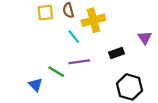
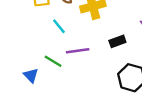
cyan line: (74, 37) -> (59, 26), moved

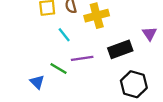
black rectangle: (117, 41) -> (120, 49), size x1.5

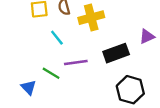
purple triangle: (150, 34) -> (147, 36), turned 40

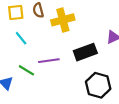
cyan line: (57, 38) -> (21, 38), moved

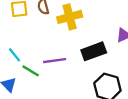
cyan line: (21, 38) -> (15, 55), moved

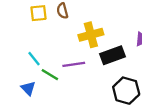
yellow cross: (70, 17) -> (91, 35), moved

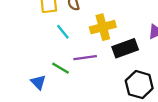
cyan line: (34, 59) -> (63, 32), moved

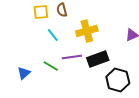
black rectangle: (125, 48) -> (98, 59), moved
blue triangle: (38, 82) -> (24, 73), moved, turned 32

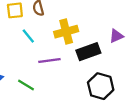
black rectangle: (98, 59) -> (88, 52), moved
green line: (51, 66) -> (26, 85), moved

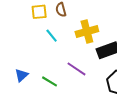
purple line: (49, 61) -> (77, 69), moved, turned 42

